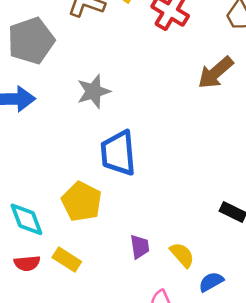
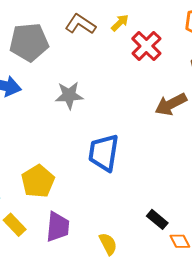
blue trapezoid: (118, 153) -> (104, 153), moved
purple trapezoid: (140, 247) -> (58, 227), moved, size x1.5

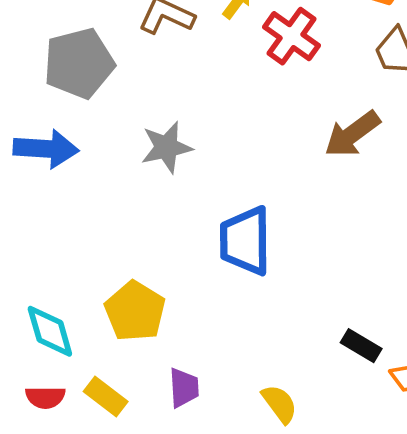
purple trapezoid: (58, 227) -> (184, 388), size x0.7

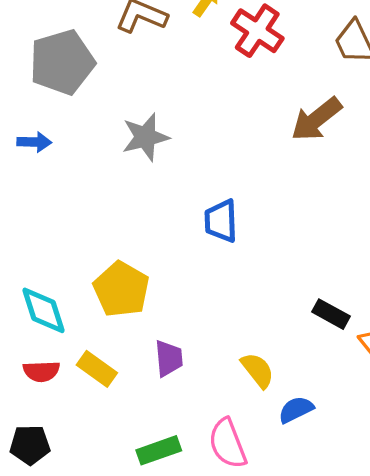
blue arrow: (46, 149) -> (34, 142), size x0.6
blue trapezoid: (245, 241) -> (221, 221), size x0.7

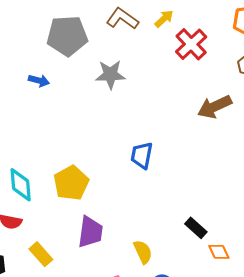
gray star: (145, 137) -> (110, 75), moved
purple trapezoid: (169, 358) -> (90, 232), size x1.4
yellow rectangle: (97, 369) -> (41, 254), moved

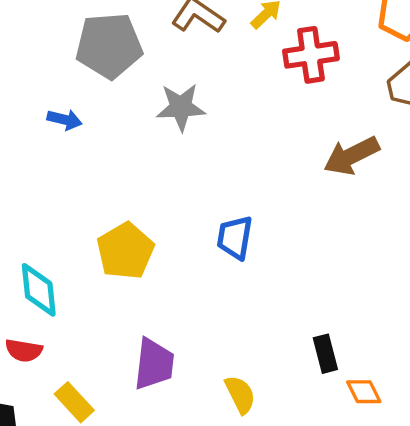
red cross: (191, 44) -> (311, 55), turned 36
yellow pentagon: (71, 183) -> (125, 251), moved
black rectangle: (196, 228) -> (325, 354), turned 35

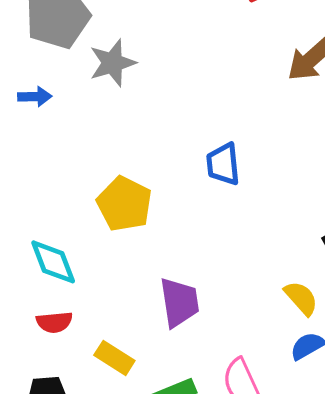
gray star: (181, 107) -> (113, 63), moved
yellow semicircle: (240, 395) -> (301, 298), moved

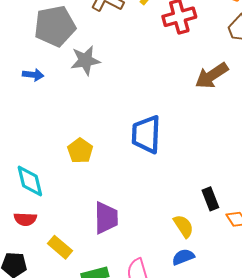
blue trapezoid: (223, 164) -> (146, 134), size x1.4
yellow pentagon: (124, 204) -> (80, 151), size x0.7

